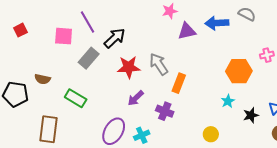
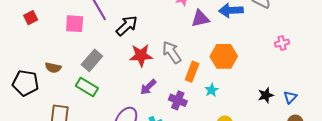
gray rectangle: (89, 58) -> (92, 60), moved
orange hexagon: (239, 71) -> (224, 56), moved
cyan star: (228, 101) -> (212, 90), moved
black star: (251, 115) -> (266, 95), moved

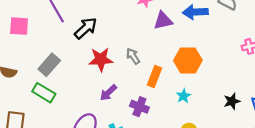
pink square: (75, 24) -> (19, 26), moved
gray arrow: (172, 52) -> (133, 56), size x0.7
cyan star: (212, 90) -> (184, 96), moved

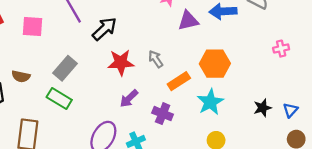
orange rectangle: (155, 77) -> (179, 81), turned 36
cyan star: (184, 96) -> (210, 102), size x1.6

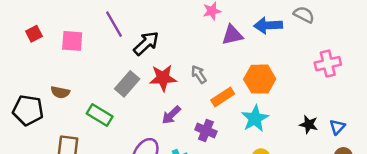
pink cross: (281, 49) -> (328, 64), size x1.5
gray rectangle: (65, 68) -> (127, 84), moved
black star: (263, 108) -> (309, 125), turned 30

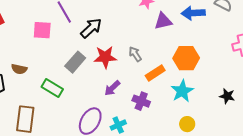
pink square: (72, 41) -> (42, 30), moved

